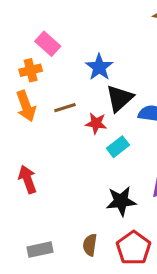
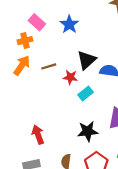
blue star: (99, 67) -> (69, 24), moved
orange arrow: (26, 106) -> (22, 65), turned -126
red arrow: (28, 179) -> (38, 135), moved

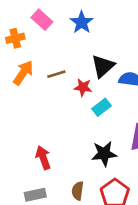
orange cross: (25, 41) -> (15, 38), moved

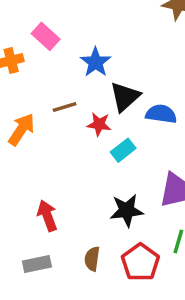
blue star: (82, 22) -> (96, 62), moved
orange arrow: (23, 73) -> (21, 129), moved

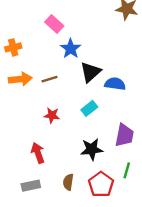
pink rectangle: (46, 36) -> (54, 24), moved
red star: (99, 124) -> (52, 115), moved
orange arrow: (21, 129) -> (20, 79), moved, turned 50

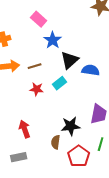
cyan rectangle: (89, 108) -> (60, 83), moved
red star: (52, 115) -> (37, 89), moved
brown semicircle: (68, 182) -> (56, 142), moved

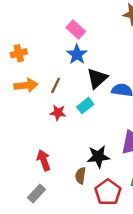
pink rectangle: (39, 19) -> (76, 30), moved
brown line: (35, 66) -> (56, 85), turned -48
gray rectangle: (19, 157) -> (37, 193), turned -35

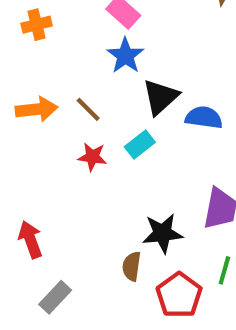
orange cross: (19, 53) -> (37, 25), moved
brown line: (56, 85) -> (88, 109), turned -70
red arrow: (44, 160) -> (30, 239), moved

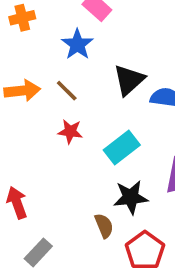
blue star: (125, 56) -> (77, 44), moved
cyan rectangle: (140, 144) -> (122, 148), moved, size x1.4
brown semicircle: (132, 266) -> (104, 226), turned 150

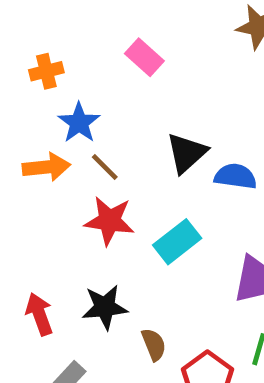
blue star: (77, 44) -> (79, 123), moved
red star: (70, 132) -> (109, 221), size x1.5
black star: (131, 197) -> (105, 307), moved

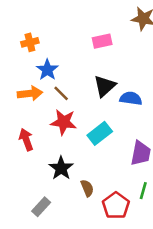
pink rectangle: (144, 57) -> (102, 41), moved, turned -54
black star: (105, 307) -> (61, 168), turned -30
red arrow: (39, 314) -> (26, 140), moved

